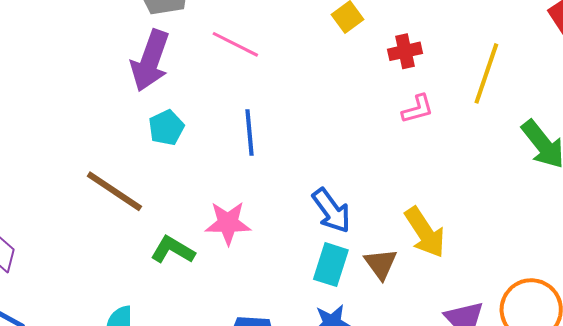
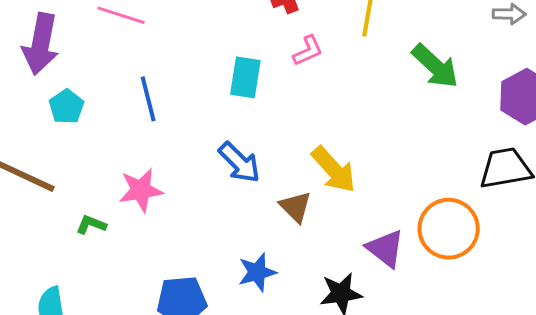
green L-shape: (173, 250) -> (91, 225), size x0.7
cyan rectangle: (331, 265) -> (245, 77), moved

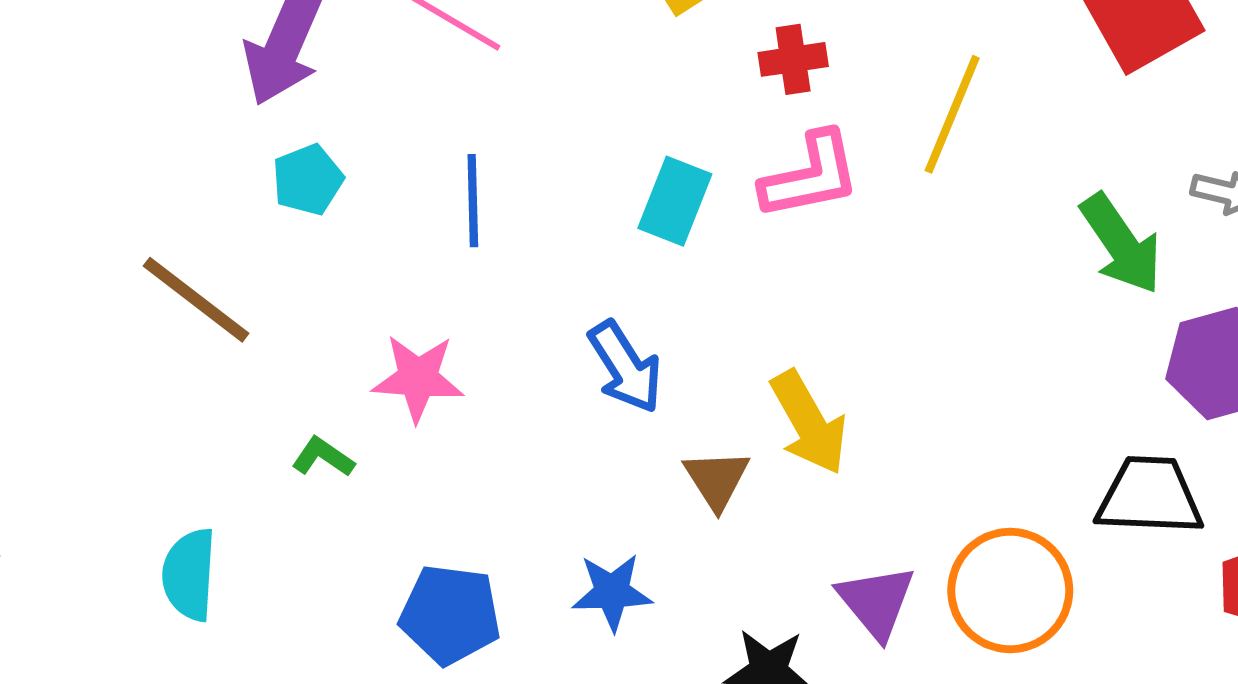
pink L-shape: (308, 51) -> (810, 176), size x1.6
green arrow: (435, 66) -> (1121, 244), moved
green L-shape: (91, 225) -> (323, 457), moved

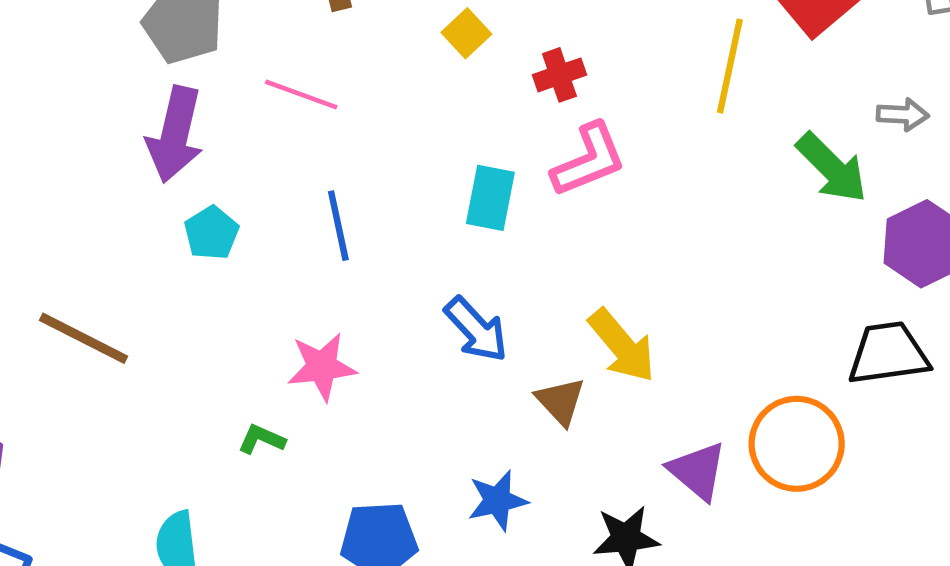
yellow line: (952, 114) -> (730, 66), moved
brown line: (196, 300) -> (84, 338), moved

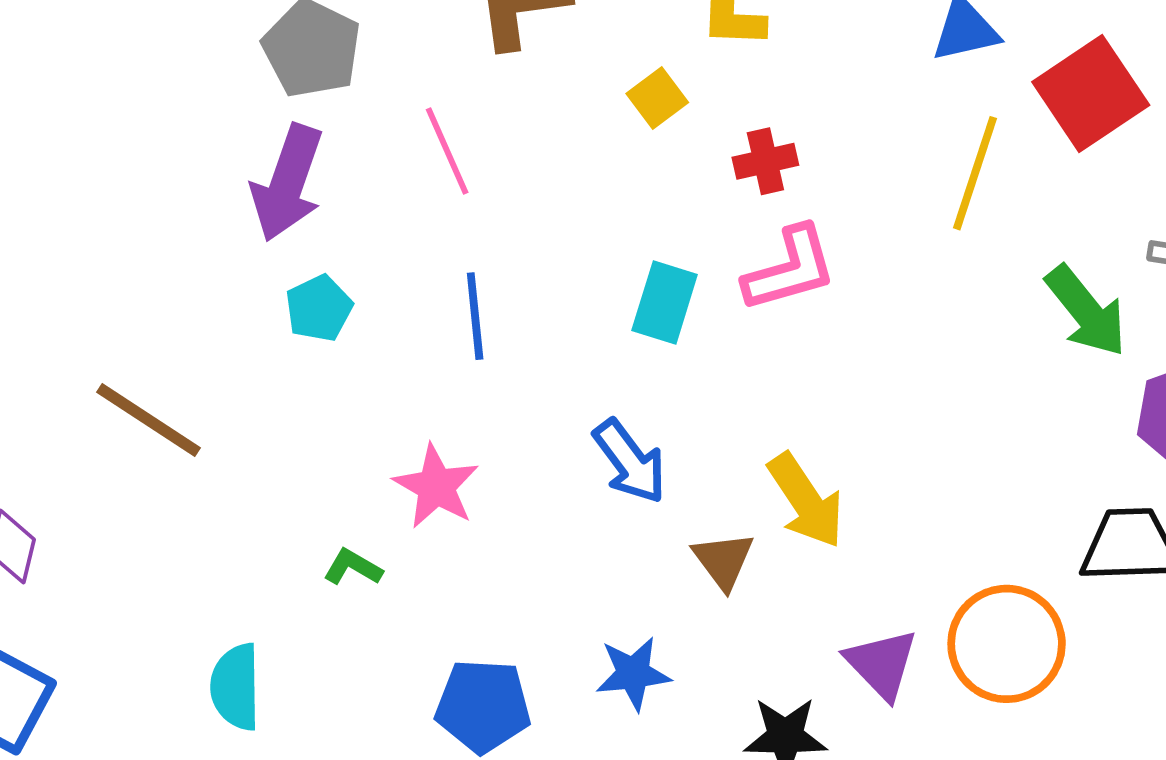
pink line: (301, 95) -> (447, 151), turned 40
pink star: (322, 367) -> (436, 486), turned 30

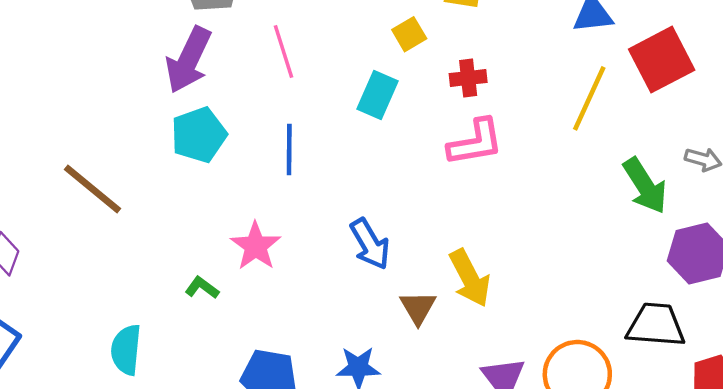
cyan rectangle: (665, 302) -> (378, 95), moved
cyan pentagon: (319, 308) -> (199, 135), size x1.4

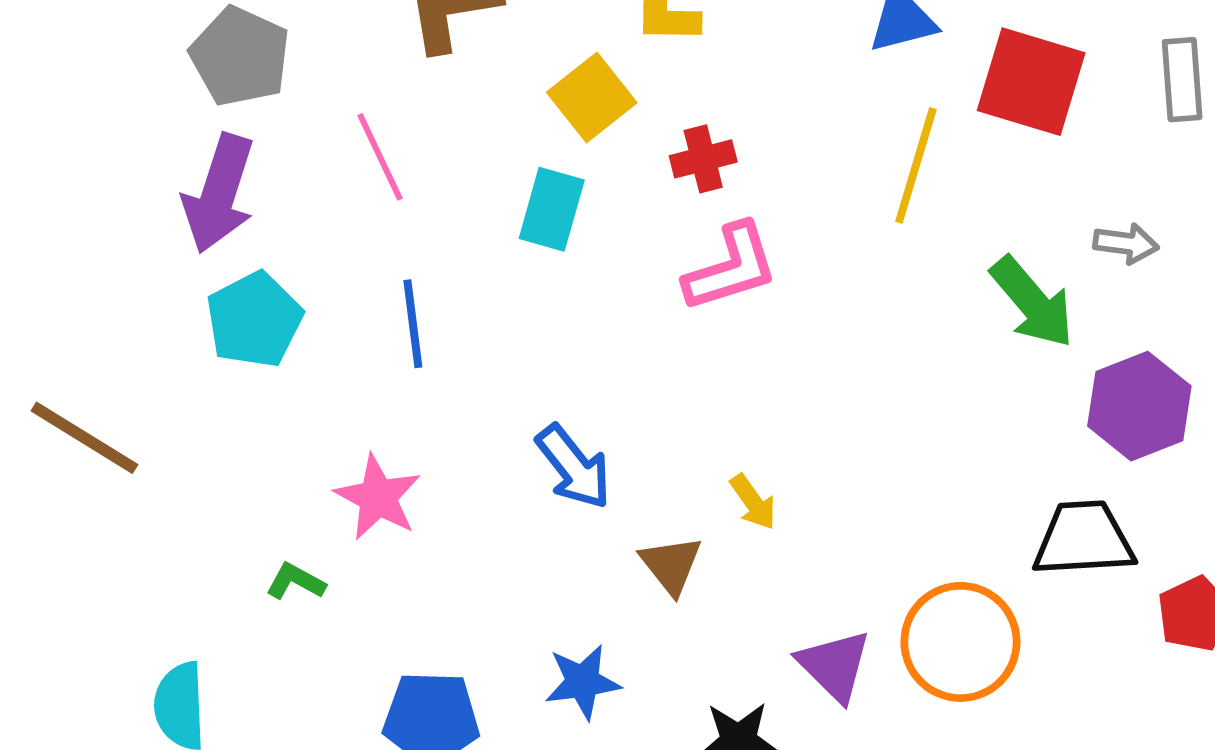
yellow square: (409, 34) -> (592, 98), size x1.4
red square: (662, 60) -> (1031, 82), turned -38
yellow arrow: (470, 278) -> (753, 502), size x0.6

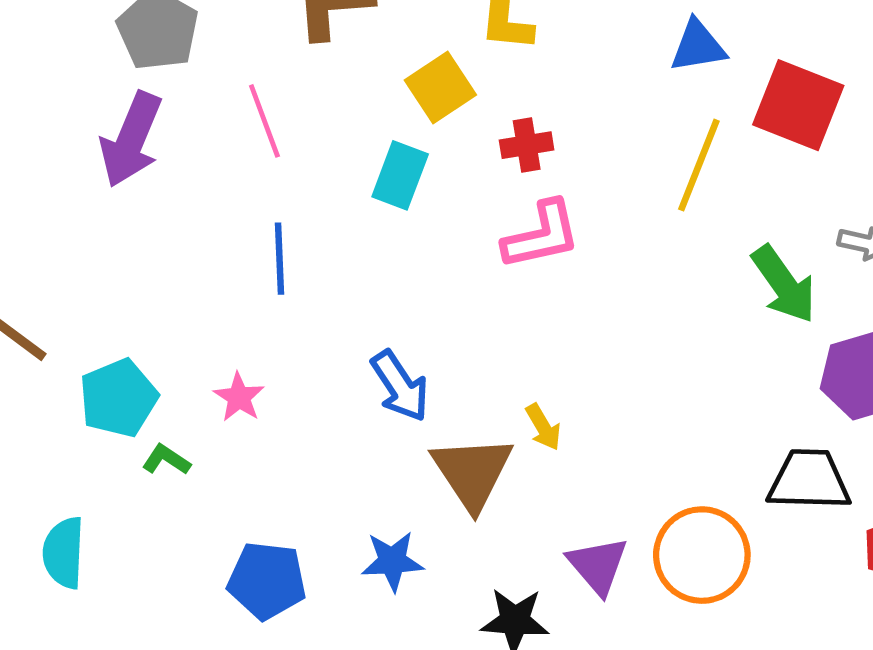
cyan pentagon: (254, 320) -> (118, 398), moved
pink star: (378, 497) -> (239, 397), size x0.7
brown triangle: (671, 565) -> (472, 472), size x1.6

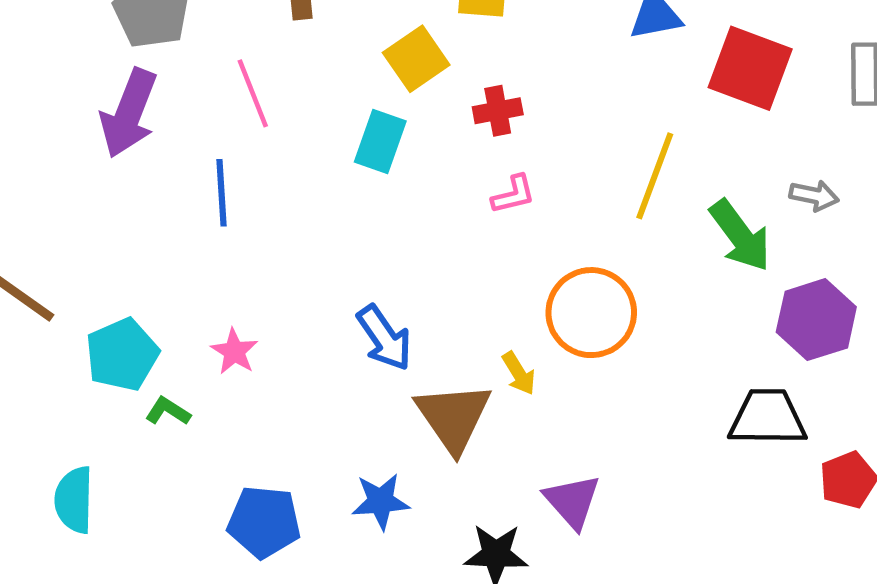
yellow line: (699, 165) -> (655, 176), moved
pink L-shape: (542, 235) -> (513, 195), size x0.6
blue line: (279, 259) -> (222, 193), moved
orange circle: (702, 555) -> (591, 313), moved

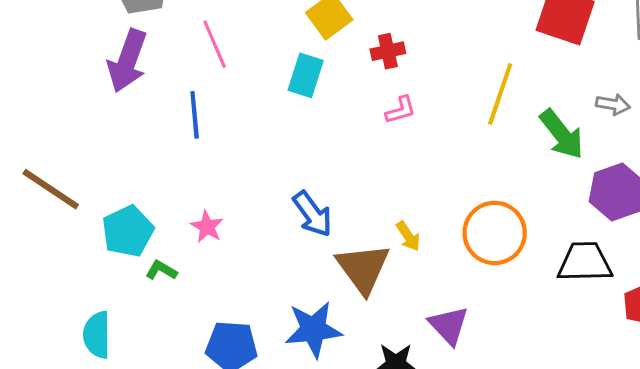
orange circle: (591, 313) -> (495, 233), moved
blue star: (381, 501) -> (313, 329), size x1.4

